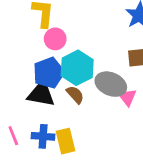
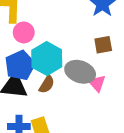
brown semicircle: (75, 95) -> (47, 84), turned 78

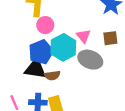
pink triangle: (97, 83) -> (83, 36), moved
brown semicircle: (47, 84) -> (52, 75), moved, turned 48

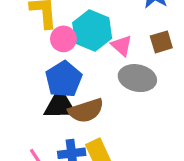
cyan hexagon: (63, 47) -> (92, 31), moved
brown semicircle: (52, 75) -> (86, 111), size x1.5

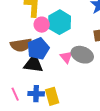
pink triangle: (122, 46) -> (66, 57), moved
brown semicircle: (86, 111) -> (21, 45), moved

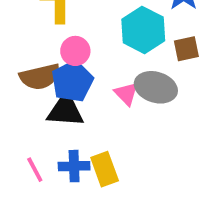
cyan hexagon: (60, 22) -> (143, 30), moved
pink circle: (42, 25) -> (75, 51), moved

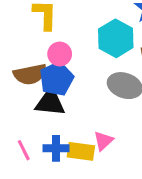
pink triangle: (126, 94) -> (103, 141), moved, turned 30
yellow rectangle: (105, 169) -> (81, 151), turned -64

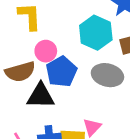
blue pentagon: (57, 79) -> (61, 72), moved

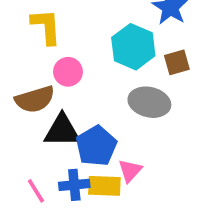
blue pentagon: (61, 72) -> (96, 146), moved

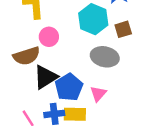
black triangle: (62, 131) -> (45, 77), turned -32
pink triangle: (130, 171) -> (98, 94), moved

